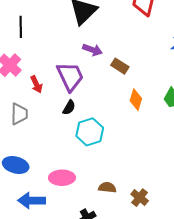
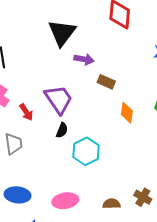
purple arrow: (92, 50) -> (84, 59), moved
brown cross: (140, 198) -> (143, 197), moved

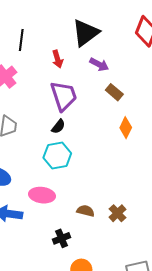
red arrow: (26, 112) -> (58, 59), moved
cyan hexagon: (86, 151) -> (57, 156), moved

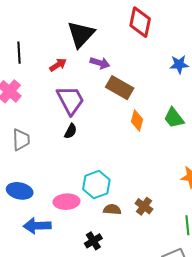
red arrow: (58, 59) -> (58, 65), turned -96
brown rectangle: (114, 92) -> (120, 88), size x1.5
cyan hexagon: (57, 156) -> (96, 185), moved

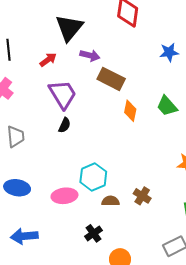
blue arrow: (37, 226) -> (24, 236), moved

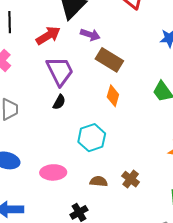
red arrow: (48, 60) -> (48, 36), size x1.4
orange diamond: (130, 111) -> (113, 96), moved
cyan hexagon: (93, 177) -> (92, 138), moved

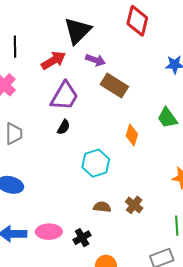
purple trapezoid: (60, 71) -> (65, 96), turned 56
orange diamond: (113, 96) -> (132, 135), moved
pink ellipse: (53, 172) -> (49, 232), moved

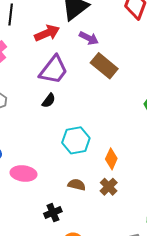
orange diamond: (132, 135) -> (111, 159), moved
pink ellipse: (49, 232) -> (24, 174), moved

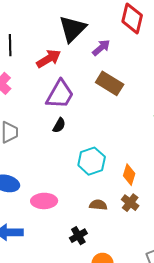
purple arrow: (89, 38) -> (101, 48), moved, turned -60

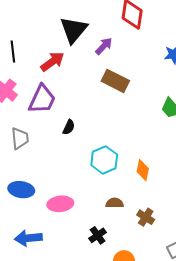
purple trapezoid: (60, 94) -> (42, 99), moved
brown cross: (130, 203) -> (146, 217), moved

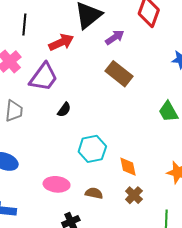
orange diamond: (143, 170) -> (128, 167), turned -35
pink ellipse: (60, 204) -> (57, 184), moved
brown cross: (146, 217) -> (134, 195), moved

